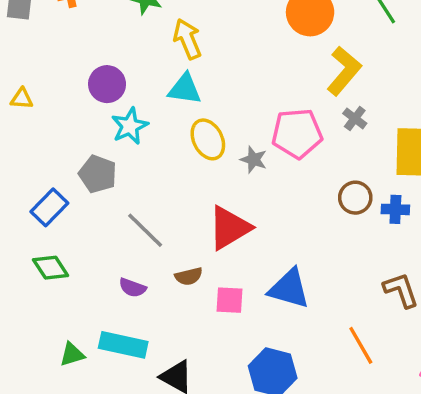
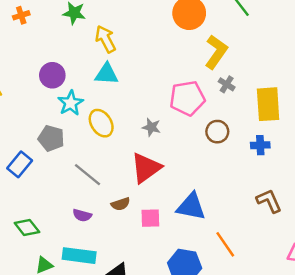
yellow ellipse: (208, 139) -> (101, 123), moved
gray star: (254, 160) -> (151, 127), moved
brown circle: (355, 198) -> (217, 132), moved
green diamond: (51, 268) -> (27, 228), moved
orange line: (361, 345) -> (225, 244), moved

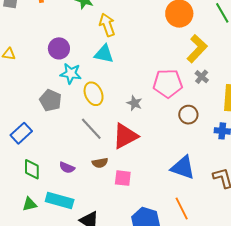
cyan star: (71, 103) -> (71, 74), turned 30
blue rectangle: (20, 164) -> (21, 133), moved
gray line: (88, 175) -> (91, 129), moved
blue triangle: (191, 207) -> (183, 168), moved
green diamond: (27, 228) -> (32, 169), moved, turned 30

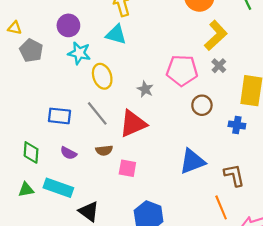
gray pentagon: (50, 100) -> (31, 51), moved
blue rectangle: (21, 133) -> (60, 116), moved, turned 45
blue triangle: (183, 168) -> (192, 161), turned -44
orange line: (182, 209) -> (221, 207), moved

